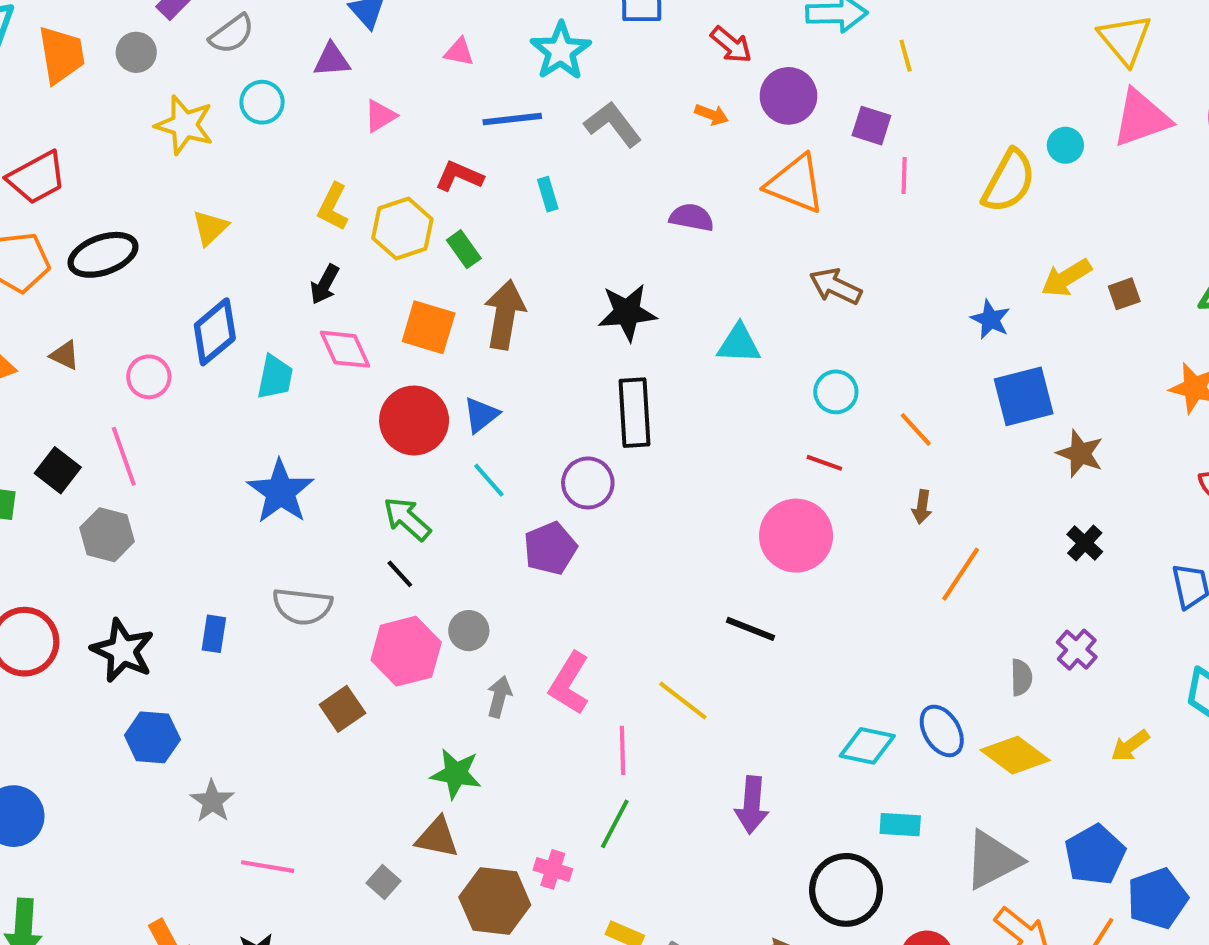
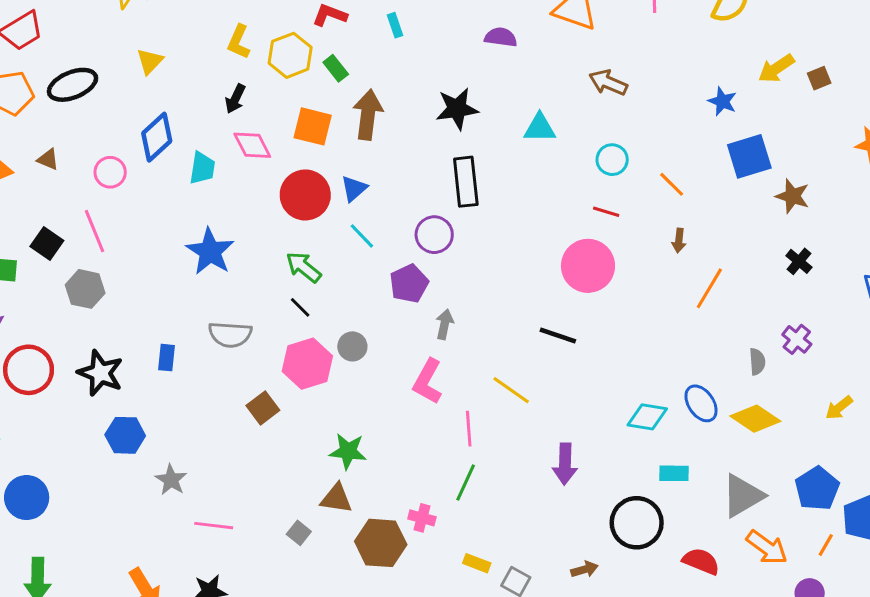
gray arrow: (499, 697) -> (445, 324), moved

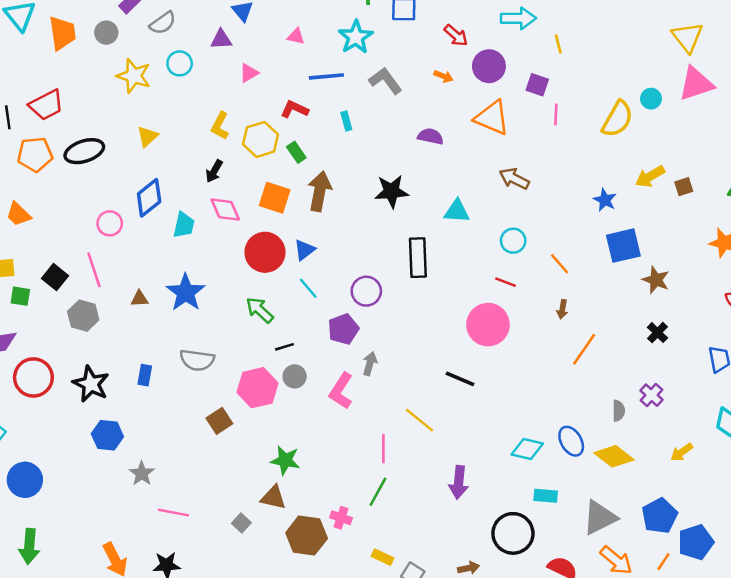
brown triangle: (48, 159) -> (139, 299), moved, turned -30
black rectangle: (466, 182) -> (418, 258), moved
black line: (300, 307) -> (285, 347), moved, turned -66
pink L-shape: (428, 381) -> (341, 391), moved

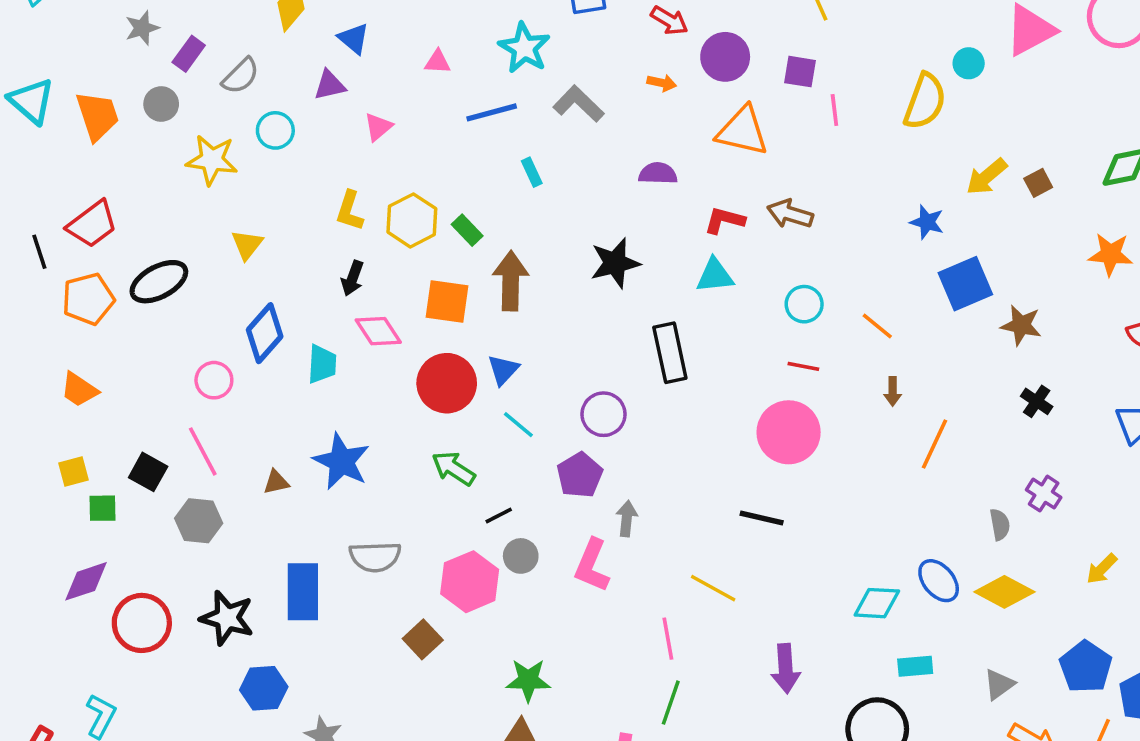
red L-shape: (294, 109) -> (724, 220), moved
blue rectangle: (145, 375) -> (303, 592), size x1.8
gray triangle: (600, 518) -> (999, 684), size x0.6

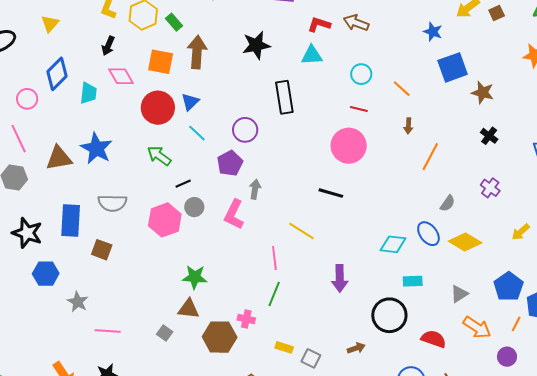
brown triangle: (276, 482) -> (59, 158), size x1.8
gray semicircle: (1000, 525) -> (448, 203), moved, turned 42
brown square: (423, 639) -> (102, 250), moved, turned -30

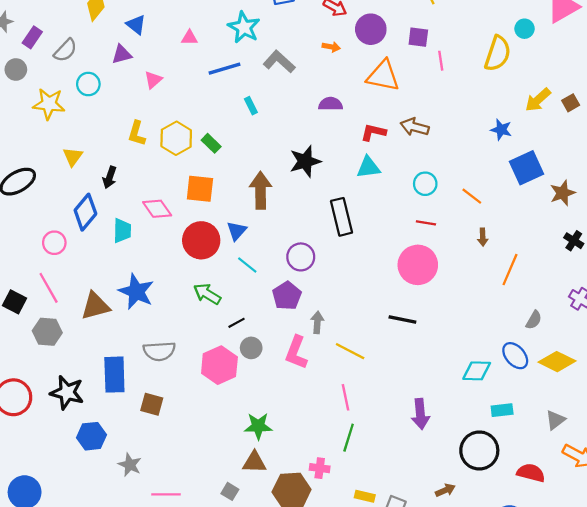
black arrow: (108, 46) -> (110, 177), moved
brown arrow: (197, 52) -> (261, 190), moved
brown star: (483, 93) -> (563, 193), turned -30
yellow line: (301, 231) -> (350, 351), moved

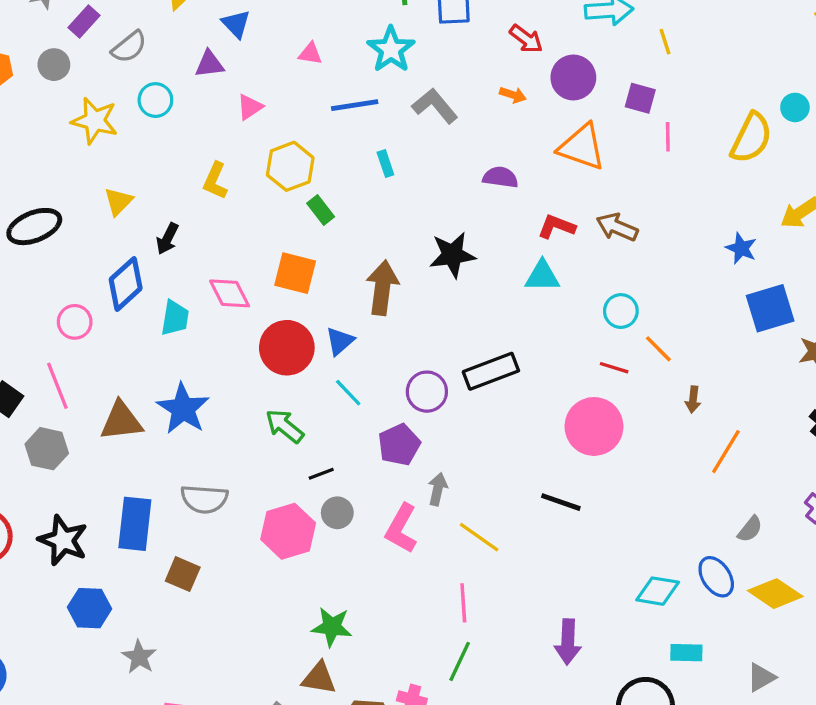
yellow hexagon: (176, 138) -> (290, 166), moved
orange line: (472, 196) -> (658, 349), moved
black rectangle: (341, 217) -> (491, 371), moved, turned 75

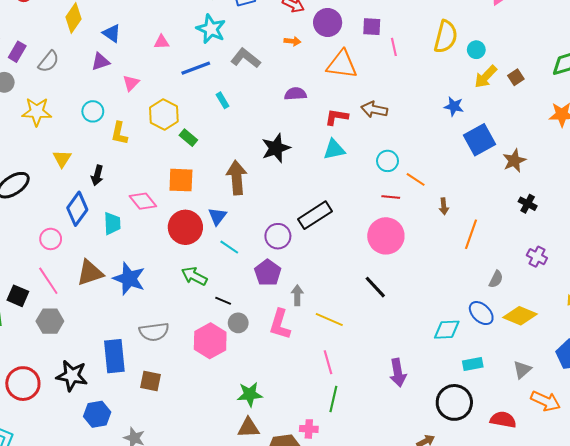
cyan circle: (155, 100) -> (93, 111), moved
cyan circle: (795, 107) -> (476, 50), moved
brown triangle: (121, 421) -> (90, 273), moved
black line: (321, 474) -> (223, 301), turned 56
black line: (561, 502) -> (375, 287), turned 40

